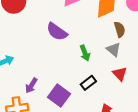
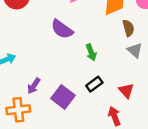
gray triangle: (114, 49) -> (135, 50), moved
red triangle: (120, 74) -> (126, 91), moved

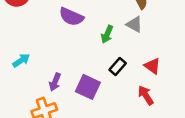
gray triangle: (135, 50) -> (134, 24), moved
green arrow: (91, 52) -> (107, 34), turned 56

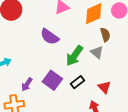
green arrow: (107, 34) -> (74, 56), size x1.5
purple square: (88, 87) -> (52, 80), moved

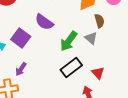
purple square: (52, 80) -> (21, 38), moved
black rectangle: (78, 82) -> (71, 68), size x1.5

